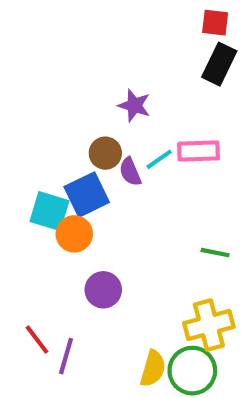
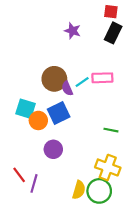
purple star: (134, 105) -> (73, 31), moved
brown circle: (105, 153) -> (54, 79), size x1.5
blue square: (87, 195) -> (59, 113), moved
yellow cross: (209, 325) -> (108, 167), turned 35

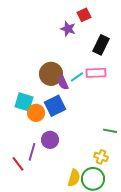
red square: (111, 12) -> (84, 15), moved, turned -32
black rectangle: (113, 33) -> (101, 45), moved
green line: (111, 130) -> (110, 131), moved
yellow cross: (108, 167) -> (101, 157), size x0.6
purple line: (34, 183) -> (32, 152), moved

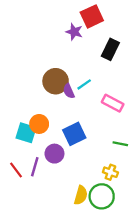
red square: (84, 15) -> (92, 16), size x1.5
pink rectangle: (96, 73) -> (113, 103), moved, turned 30
cyan square: (24, 102) -> (26, 133), moved
blue square: (55, 106) -> (74, 134), moved
red line: (18, 164) -> (16, 170), moved

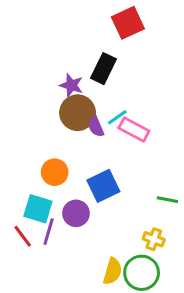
purple star: (74, 32) -> (71, 85), moved
black rectangle: (110, 49) -> (103, 69), moved
pink rectangle: (113, 103) -> (134, 129), moved
cyan square: (26, 133) -> (38, 209), moved

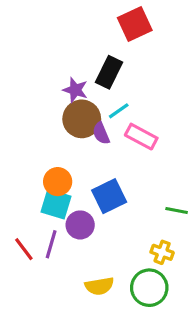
cyan line: (117, 117) -> (119, 111), moved
cyan square: (38, 209) -> (56, 204), moved
yellow semicircle: (113, 271) -> (99, 286), moved, turned 64

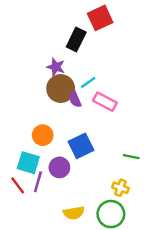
black rectangle: (109, 72) -> (76, 39), moved
cyan square: (56, 204) -> (28, 163), moved

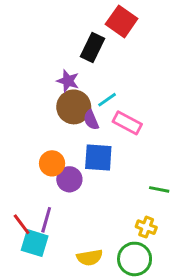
red square: (100, 18) -> (122, 21), turned -30
blue square: (81, 146) -> (98, 158), moved, turned 30
cyan square: (28, 163) -> (35, 243), moved
purple circle: (59, 167) -> (69, 179), moved

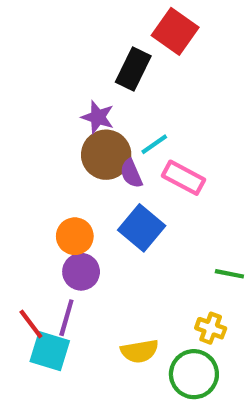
blue square: (98, 158) -> (142, 228), turned 36
purple circle: (69, 179) -> (81, 272), moved
yellow semicircle: (90, 258) -> (140, 351), moved

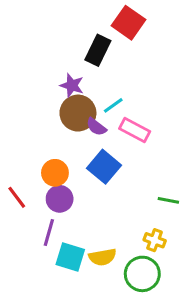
purple semicircle: (131, 173) -> (96, 127), turned -30
red line: (31, 324) -> (17, 197), moved
cyan square: (50, 351) -> (70, 257), moved

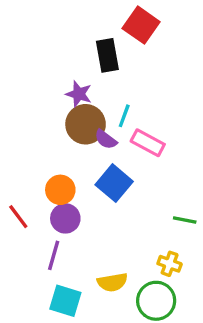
black rectangle: (98, 50) -> (107, 55), turned -36
cyan line: (113, 105) -> (124, 116), turned -35
cyan square: (70, 257) -> (65, 301), moved

